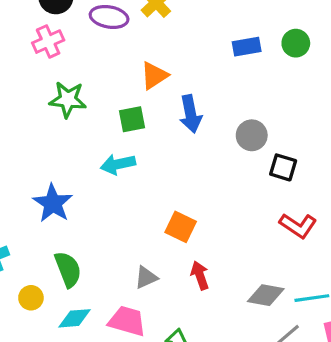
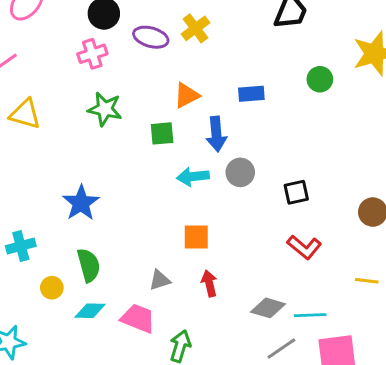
blue rectangle: (247, 47) -> (251, 94), moved
gray circle: (252, 135) -> (240, 172), moved
cyan arrow: (118, 164) -> (193, 177), moved
black square: (283, 167) -> (296, 192), turned -35
orange square: (181, 227) -> (196, 237), turned -32

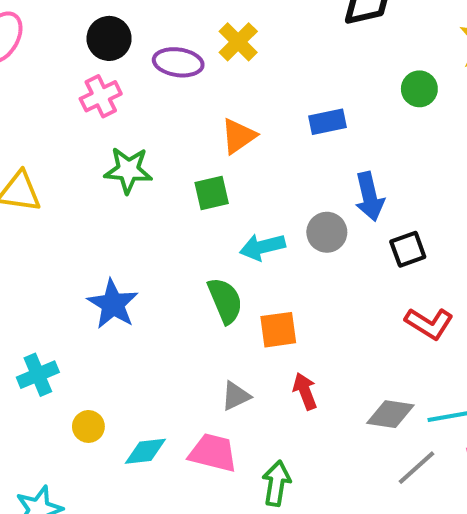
blue arrow: (216, 134) -> (369, 197), moved
green semicircle: (89, 265) -> (225, 301), moved

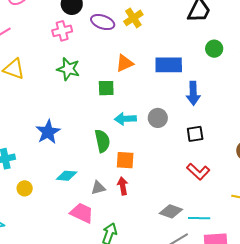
green circle: (419, 89) -> (214, 49), moved
blue rectangle: (327, 122) -> (169, 65), size x1.5
blue arrow: (369, 197) -> (193, 93), moved
red arrow: (305, 391) -> (123, 186), moved
cyan diamond: (145, 451) -> (67, 176), moved

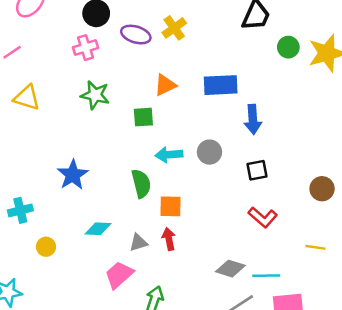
green circle: (214, 49) -> (288, 47), moved
pink trapezoid: (82, 213) -> (119, 275), turned -65

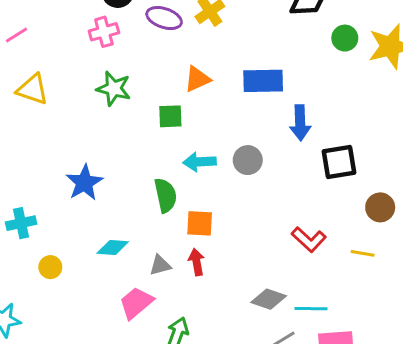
black square: (257, 170) -> (339, 162), moved, size x1.4
yellow line: (315, 247) -> (363, 253), moved

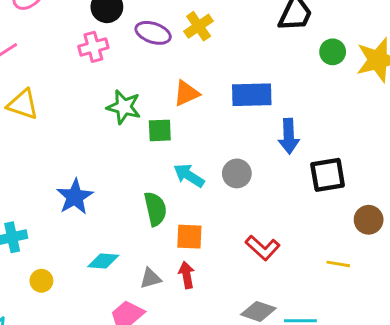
green star: (114, 89) -> (124, 107), moved
cyan arrow: (199, 162) -> (189, 175), turned 36
red L-shape: (309, 239) -> (263, 248), moved
yellow line: (363, 253) -> (338, 264), moved

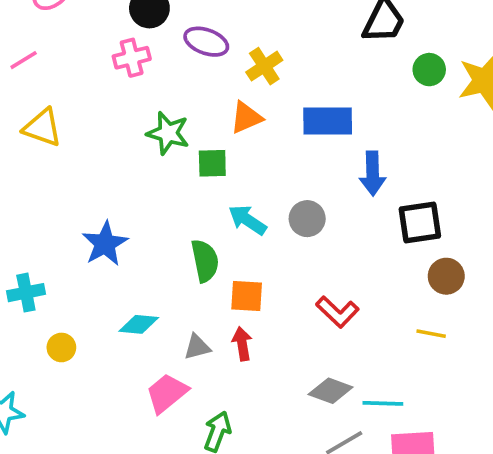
yellow cross: (199, 26) -> (264, 66), moved
brown circle: (369, 220) -> (446, 276), moved

